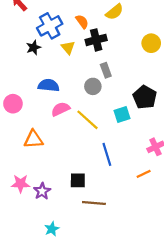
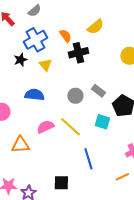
yellow triangle: (68, 48) -> (45, 65), moved
gray rectangle: (106, 70) -> (98, 91), moved, turned -32
pink semicircle: (60, 109) -> (45, 127), moved
cyan square: (122, 114) -> (102, 122), turned 35

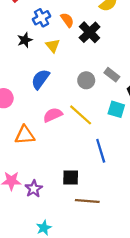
orange semicircle: (65, 36) -> (67, 20), moved
blue cross: (35, 40) -> (42, 18), size x0.7
black cross: (78, 53) -> (90, 32), turned -30
blue semicircle: (34, 95) -> (40, 79), turned -60

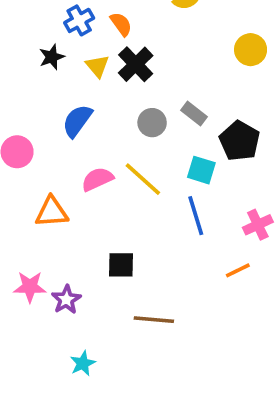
black cross: (90, 32) -> (136, 64), moved
blue line: (101, 151) -> (196, 216), moved
black square: (71, 178) -> (121, 265), moved

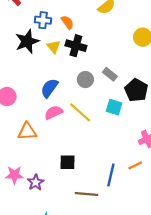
blue cross: (79, 20) -> (43, 20), turned 35
black star: (52, 57) -> (27, 41), size x1.6
black cross: (136, 64) -> (76, 46), turned -30
blue semicircle: (77, 121) -> (49, 88), moved
blue line: (196, 216) -> (111, 175), moved, turned 30

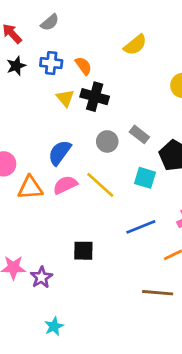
black star: (27, 41) -> (16, 66), moved, size x0.6
orange triangle: (27, 131) -> (30, 188), moved
blue line: (111, 175) -> (141, 227), moved, turned 55
brown line: (86, 194) -> (158, 293), moved

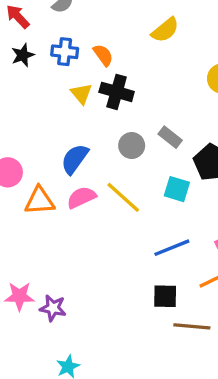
black square: (83, 251) -> (165, 296), moved
purple star: (41, 277) -> (53, 308), turned -30

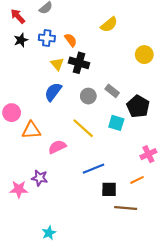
blue semicircle: (75, 159) -> (53, 92), moved
pink semicircle: (81, 197) -> (57, 147), moved
blue line: (172, 248) -> (93, 169), moved
purple star: (53, 308) -> (40, 178), moved

